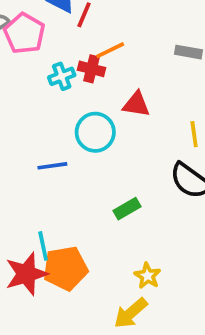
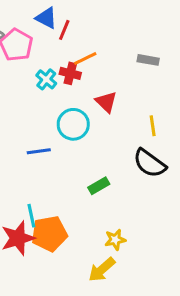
cyan cross: (62, 76) -> (46, 79), turned -30
red triangle: (136, 104) -> (106, 102), turned 35
yellow star: (147, 276) -> (115, 240), turned 30

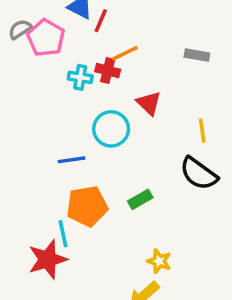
cyan cross: (46, 79) -> (80, 77), turned -30
orange pentagon: (49, 234) -> (87, 206), moved
yellow star: (115, 240) -> (159, 261), turned 30

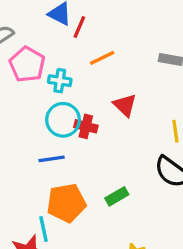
pink pentagon: (46, 38) -> (27, 64), moved
red cross: (108, 70) -> (86, 126), moved
cyan circle: (111, 129) -> (63, 120), moved

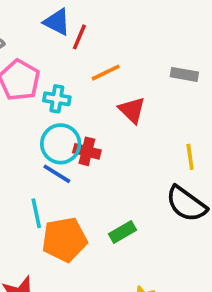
red triangle: (125, 105) -> (132, 110), moved
blue line: (52, 159) -> (57, 174), moved, turned 40
cyan line: (43, 229) -> (36, 213), moved

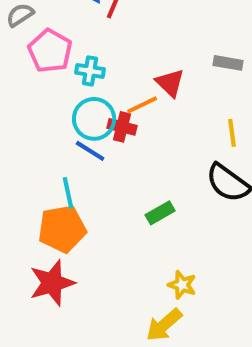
orange line: (106, 73) -> (142, 105), moved
gray rectangle: (184, 74) -> (228, 63), moved
orange pentagon: (64, 240) -> (62, 229), moved

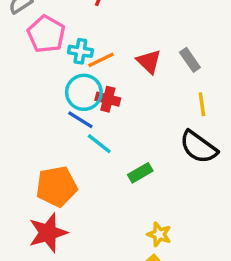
gray rectangle: (228, 63) -> (190, 60), moved, turned 45
orange line: (142, 105) -> (101, 60), moved
cyan line: (68, 193) -> (99, 144), moved, turned -40

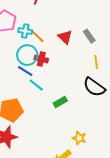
orange line: (101, 60) -> (37, 36), turned 70
yellow star: (159, 234) -> (79, 138), moved

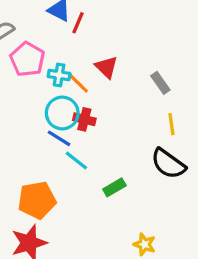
red triangle: (65, 37) -> (107, 67), moved

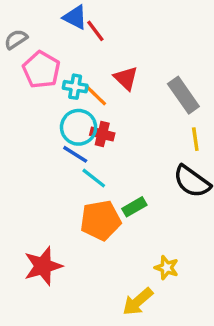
red line: (78, 23) -> (95, 31), turned -60
gray rectangle: (160, 83) -> (183, 95), size x1.5
orange pentagon: (37, 200) -> (101, 220), moved

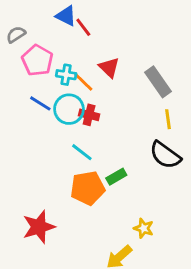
blue line: (75, 154) -> (40, 103), moved

